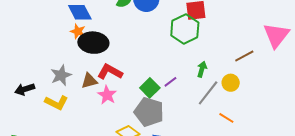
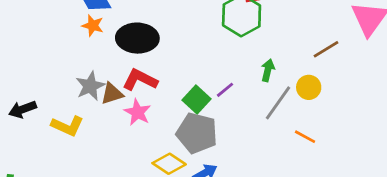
black ellipse: (93, 43) -> (137, 38), moved
gray star: (61, 75) -> (90, 86), moved

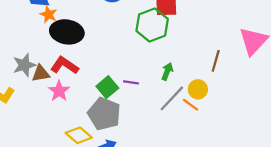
orange star: (93, 26) -> (48, 14), moved
brown line: (326, 49) -> (216, 61), turned -50
purple line: (225, 90) -> (131, 82), turned 40
orange line: (305, 137) -> (191, 105), moved

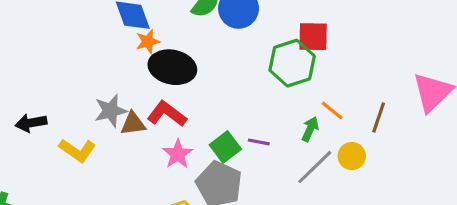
orange star: (48, 14) -> (148, 42), turned 30
pink star: (59, 91) -> (178, 154), moved
orange line: (191, 105) -> (332, 110), moved

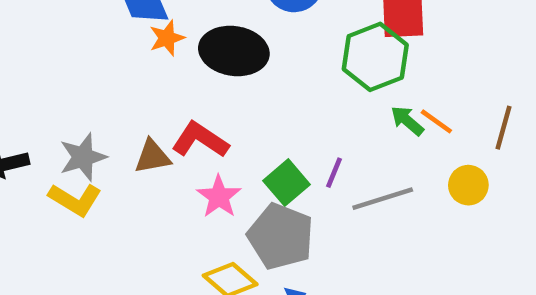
black ellipse: (172, 67) -> (234, 51), moved
gray star: (111, 111) -> (83, 157), moved
green arrow: (310, 129) -> (407, 121), moved, turned -70
purple line: (259, 142) -> (334, 173), turned -75
gray line: (315, 167) -> (383, 199), moved, turned 30

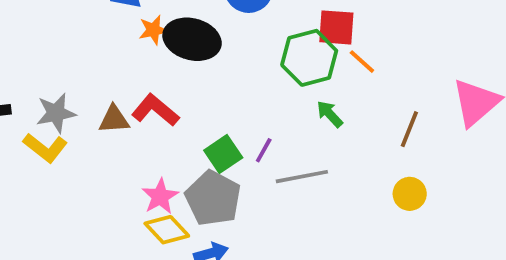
orange star: (167, 38) -> (153, 30), moved
orange line: (436, 121) -> (362, 62), moved
yellow circle: (468, 185) -> (410, 194), moved
pink star: (219, 197) -> (160, 196), moved

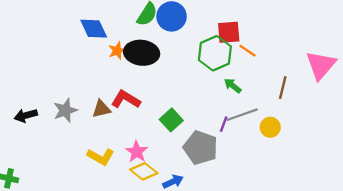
yellow L-shape: (45, 148) -> (101, 157), moved
purple line: (264, 150) -> (224, 124), moved
gray line: (302, 177) -> (242, 115), moved
yellow circle: (410, 194) -> (270, 127), moved
gray pentagon: (213, 198) -> (201, 148), moved

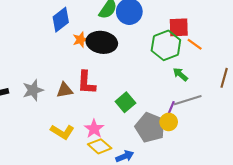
blue diamond: (94, 29) -> (61, 20), turned 75
red L-shape: (126, 99) -> (86, 83), turned -120
yellow circle: (270, 127) -> (169, 122), moved

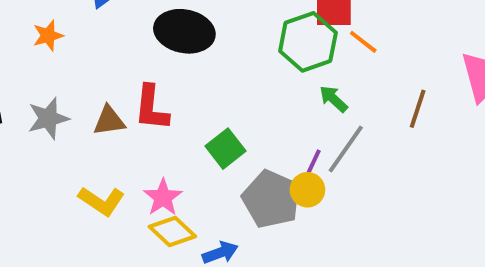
orange star: (80, 40) -> (48, 36), moved
gray line: (188, 100) -> (346, 149), turned -40

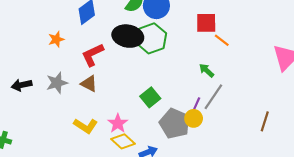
green hexagon: (308, 42) -> (151, 38), moved
red L-shape: (151, 108) -> (93, 55), moved, turned 60
brown line: (418, 109) -> (265, 121), moved
brown triangle: (109, 121) -> (89, 84), turned 36

